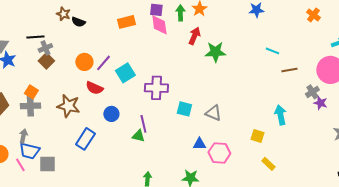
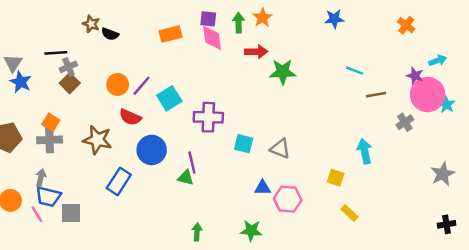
red arrow: (194, 36) -> (256, 52), turned 66
purple star: (320, 103) -> (415, 76), moved
blue circle: (111, 114) -> (152, 150), size x1.5

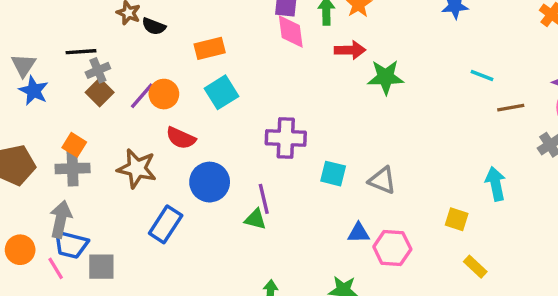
orange rectangle: (171, 34) -> (210, 48), moved
purple line: (142, 86) -> (142, 96), moved
cyan square: (169, 98) -> (221, 92), moved
gray arrow: (41, 178) -> (61, 219), size x1.5

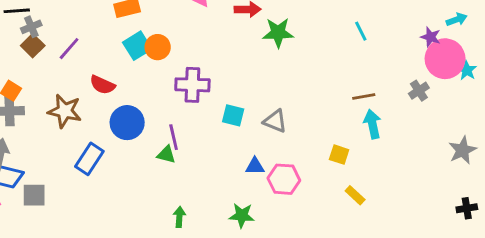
cyan line: (482, 75) -> (361, 31), turned 42
orange circle: (164, 94) -> (158, 47), moved
brown line: (511, 108) -> (364, 96), moved

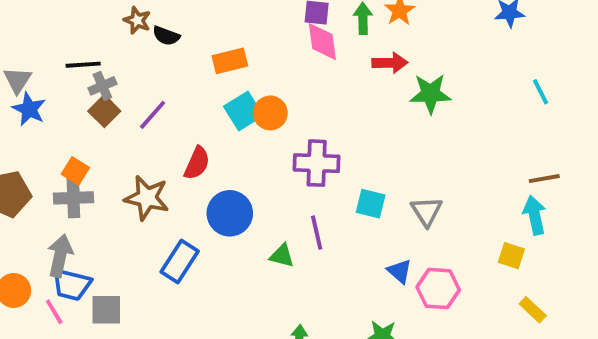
red semicircle: (102, 85) -> (197, 163), turned -90
gray triangle: (275, 121) -> (427, 211), turned 35
cyan arrow: (372, 124) -> (535, 215), moved
purple line: (174, 137) -> (317, 233), moved
blue triangle: (255, 166) -> (400, 271), turned 42

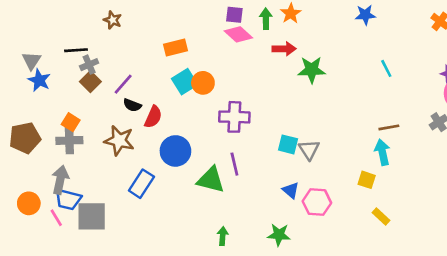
black semicircle: (166, 36) -> (132, 105), moved
pink diamond: (322, 42) -> (238, 34), turned -40
cyan square: (371, 204) -> (288, 144), moved
green triangle: (282, 256) -> (211, 180), size x1.6
gray square: (106, 310) -> (92, 216), size x1.4

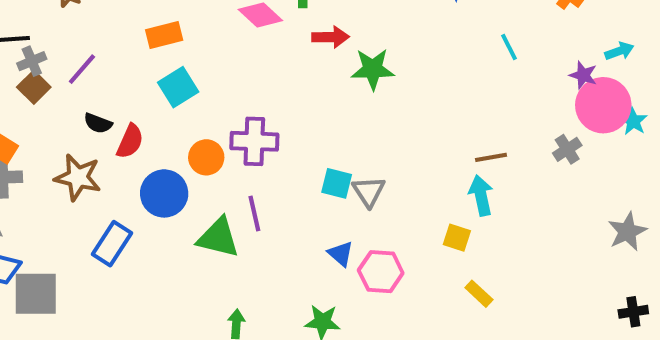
cyan line: (386, 68) -> (509, 47), moved
orange circle: (203, 83) -> (206, 157), moved
purple line: (123, 84) -> (82, 69), moved

